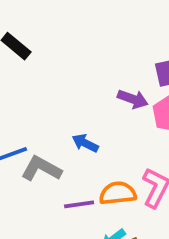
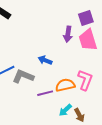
purple arrow: (133, 99) -> (68, 34), turned 84

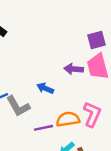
purple arrow: (68, 34) -> (74, 69), moved, turned 84
gray L-shape: (23, 76) -> (18, 106), turned -145

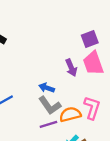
purple arrow: (74, 69) -> (71, 68), turned -112
gray L-shape: (18, 106) -> (50, 105), moved

